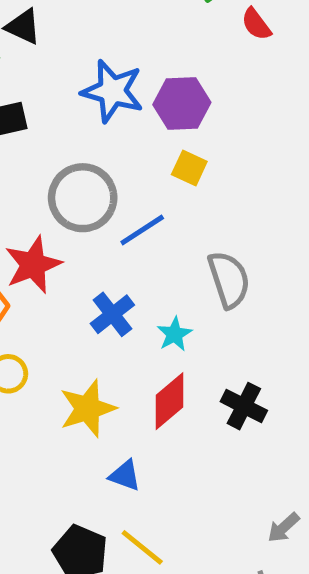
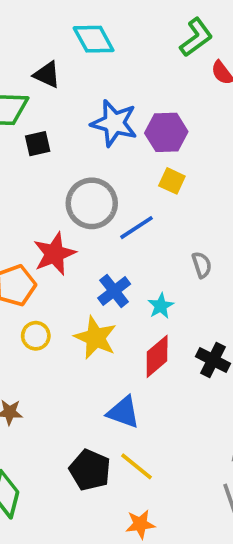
gray semicircle: (229, 280) -> (202, 265), size x0.6
yellow star: (88, 409) -> (95, 338), moved, turned -30
blue triangle: (125, 475) -> (123, 412), size x1.4

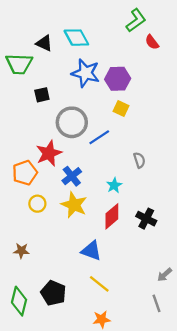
cyan diamond: (94, 39) -> (76, 38), moved
black square: (38, 144) -> (42, 95), moved
blue cross: (114, 291) -> (72, 176), moved
black pentagon: (90, 470) -> (53, 293), moved

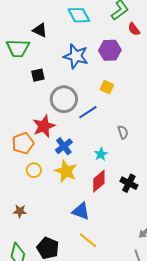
cyan diamond: (76, 38) -> (79, 15), moved
purple hexagon: (118, 79) -> (110, 50), moved

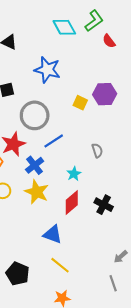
cyan diamond: (79, 15) -> (64, 27), moved
purple hexagon: (110, 50) -> (105, 94), moved
blue line: (88, 112) -> (54, 141), moved

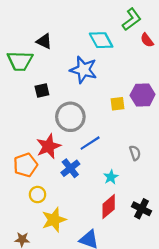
cyan diamond: (64, 27) -> (101, 40), moved
yellow square: (80, 103) -> (117, 104), turned -32
yellow star: (37, 192) -> (54, 220), moved, turned 30

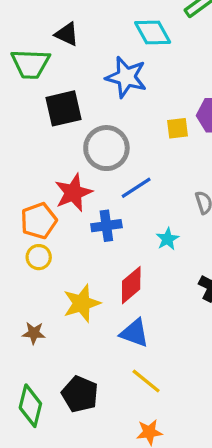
black square: (42, 91) -> (63, 108), size x1.6
blue cross: (70, 168) -> (106, 226), turned 30
yellow circle: (38, 195) -> (39, 257), moved
red diamond: (109, 207) -> (131, 285), moved

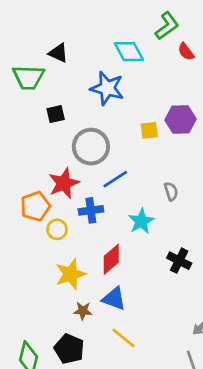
black square: (63, 108) -> (56, 114), size x0.6
cyan star: (168, 239) -> (141, 221), size x1.4
yellow circle: (39, 257) -> (57, 229), moved
brown star: (34, 333) -> (83, 311), moved

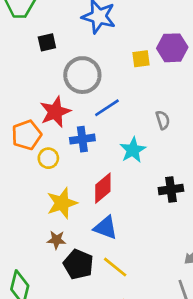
black cross: (179, 261) -> (171, 189), turned -35
brown star: (83, 311) -> (57, 240), moved
black pentagon: (69, 349) -> (78, 264), moved

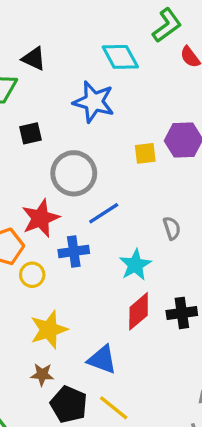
red diamond: (103, 188) -> (139, 311), moved

